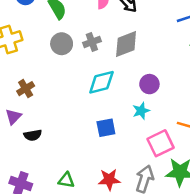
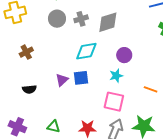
purple triangle: (13, 117) -> (62, 80), moved
blue square: (106, 128) -> (81, 78), moved
pink square: (161, 143) -> (114, 102), moved, turned 35

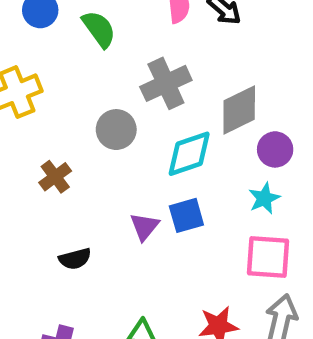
gray circle: (57, 19) -> (116, 130), moved
gray cross: (81, 19) -> (166, 83), size x1.5
gray diamond: (108, 22) -> (239, 110), moved

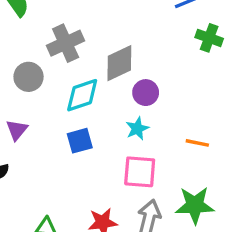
purple triangle: (144, 227) -> (17, 130), moved

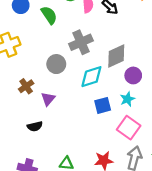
blue square: (80, 141) -> (103, 105), moved
pink square: (140, 172) -> (129, 128), turned 30

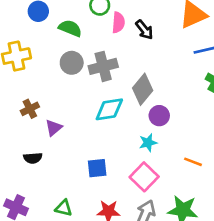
green semicircle: (49, 15) -> (70, 28), turned -42
gray diamond: (116, 56) -> (143, 89), turned -35
gray circle: (56, 64) -> (72, 63), moved
blue square: (103, 105) -> (97, 168), moved

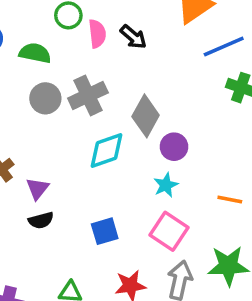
black semicircle: (33, 158) -> (41, 220), moved

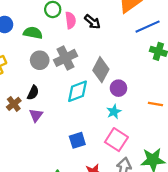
orange line: (230, 199) -> (155, 104), moved
black semicircle: (41, 220) -> (33, 93), moved, turned -48

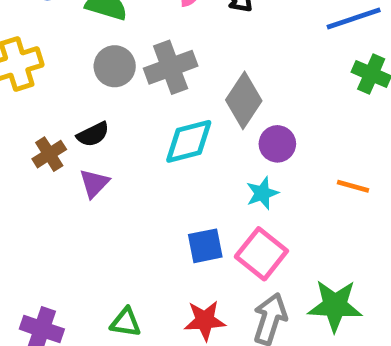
black semicircle: (33, 93) -> (93, 134), turned 32
blue square: (77, 140) -> (205, 246), moved

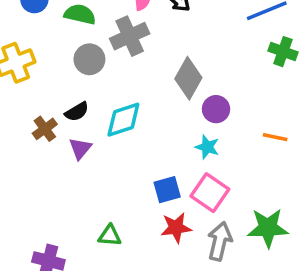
gray cross: (171, 67) -> (130, 36), moved
cyan diamond: (189, 141) -> (123, 120), moved
cyan star: (262, 193) -> (207, 147), turned -30
red star: (205, 320) -> (176, 228), moved
green triangle: (126, 322) -> (110, 236), moved

